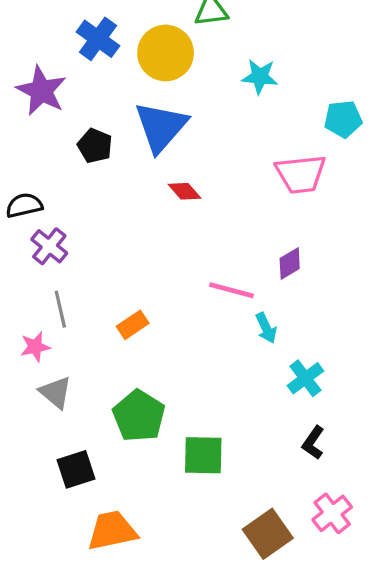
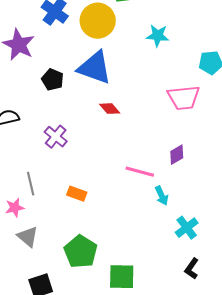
blue triangle: (161, 127) -> (95, 68), turned -51
purple cross: (49, 246) -> (56, 137), moved
orange rectangle: (133, 325) -> (77, 194), turned 54

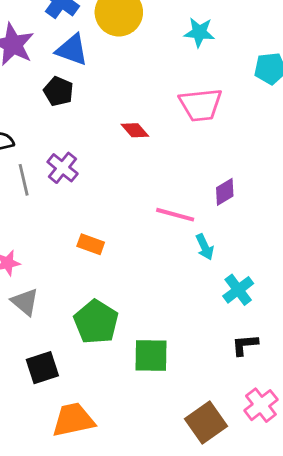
blue triangle: (95, 68) -> (72, 50), moved, size x0.7
pink trapezoid: (184, 98) -> (201, 105), moved
gray line: (31, 184) -> (24, 180), moved
black L-shape: (192, 269) -> (245, 345), turned 50

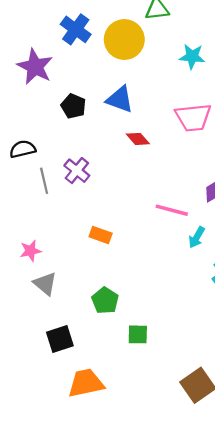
blue triangle: (72, 50) -> (120, 99), moved
cyan arrow: (205, 247) -> (197, 237), turned 55
green pentagon: (96, 322) -> (105, 301), size x0.7
green square: (151, 355) -> (138, 334), moved, size x0.7

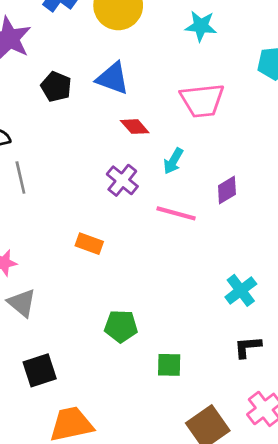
purple cross: (77, 171) -> (122, 180), moved
cyan arrow: (197, 237) -> (173, 161), moved
green pentagon: (105, 301) -> (121, 326), moved, turned -30
green square: (138, 334) -> (169, 365), moved

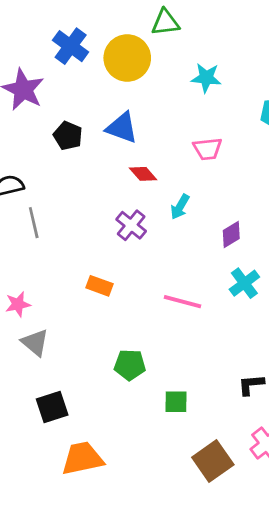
pink trapezoid: (202, 100) -> (208, 149), size x0.7
pink line: (176, 213) -> (183, 302), moved
cyan cross: (241, 290) -> (244, 283), moved

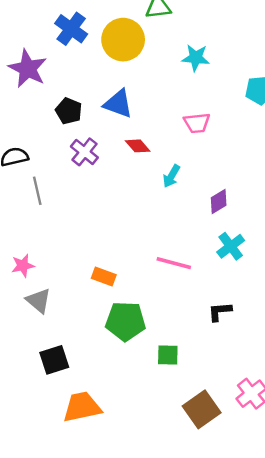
purple cross: (131, 225) -> (84, 152), moved
orange rectangle: (100, 286) -> (104, 276), moved
green pentagon: (130, 365) -> (126, 321), size x1.4
black L-shape: (251, 385) -> (220, 311), moved

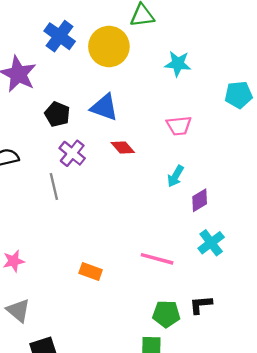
cyan arrow: (171, 176) -> (175, 176), moved
gray line: (37, 191) -> (54, 187), moved
gray triangle: (39, 301) -> (18, 310), moved
green pentagon: (126, 321) -> (166, 314), moved, size x0.7

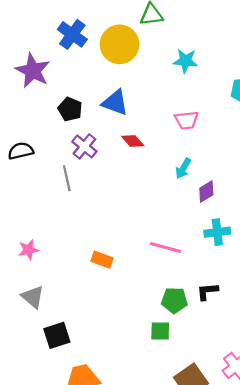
cyan cross: (211, 243) -> (217, 232), turned 30

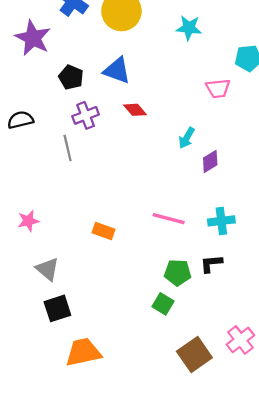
pink trapezoid: (187, 120) -> (218, 88), moved
purple cross: (84, 146) -> (86, 115), turned 30
cyan cross: (217, 232) -> (221, 221), moved
gray triangle: (33, 297) -> (47, 269), moved
green square: (160, 331) -> (163, 304), turned 30

